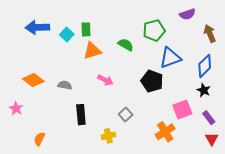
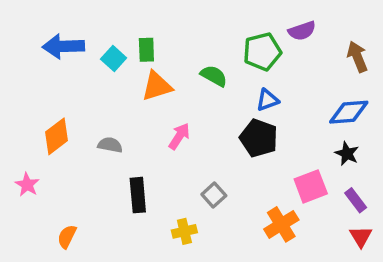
purple semicircle: (187, 14) -> (302, 31), moved
blue triangle: (170, 58) -> (267, 100), moved, size x0.6
blue diamond: (205, 66) -> (349, 112), turned 40
orange diamond: (33, 80) -> (57, 136), turned -75
pink arrow: (105, 80) -> (179, 136), turned -84

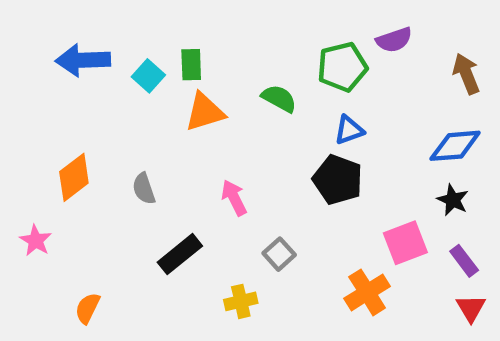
pink arrow: (179, 136) -> (234, 198), moved, turned -60
gray semicircle: (110, 145) -> (144, 189), turned -120
black rectangle: (138, 195) -> (180, 254), turned 56

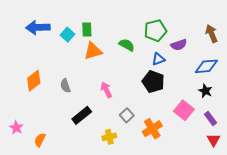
purple semicircle: (394, 40) -> (179, 45), moved
pink star: (36, 241) -> (16, 128), moved
pink square: (405, 243) -> (184, 110), turned -30
orange cross: (367, 292) -> (152, 129), moved

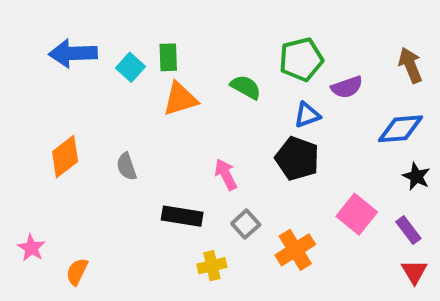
pink arrow: (106, 90) -> (226, 174), moved
black star: (205, 91) -> (416, 176), moved
black rectangle: (82, 115) -> (182, 216), moved, turned 48

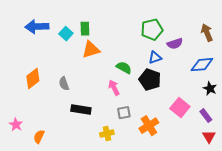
green semicircle: (246, 87) -> (124, 68), moved
black rectangle: (182, 216) -> (81, 110), moved
gray square: (246, 224) -> (124, 113), turned 32

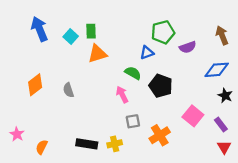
blue arrow: (37, 27) -> (39, 29), turned 70
blue triangle: (155, 58) -> (147, 53), moved
black rectangle: (81, 110) -> (87, 144), moved

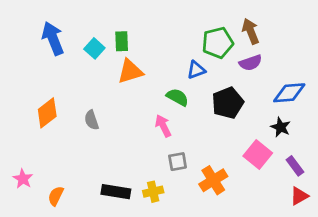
brown arrow: (222, 35) -> (251, 31), moved
black pentagon: (161, 86) -> (228, 103), moved, turned 30
black star: (225, 96) -> (281, 127), moved
red triangle: (224, 147) -> (299, 196), turned 32

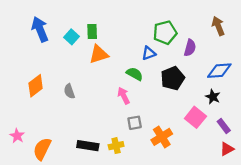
brown arrow: (251, 31) -> (218, 26), moved
purple semicircle: (251, 63) -> (190, 48), turned -56
orange semicircle: (56, 196) -> (42, 149), size x1.5

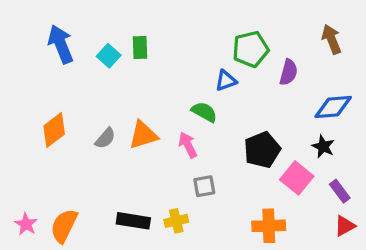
orange triangle: (99, 54) -> (143, 135), moved
black pentagon: (173, 78) -> (262, 150), moved
gray semicircle: (69, 91) -> (105, 138), turned -120
pink star: (17, 136) -> (26, 224), moved
orange cross: (162, 137) -> (269, 226), moved, turned 30

